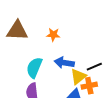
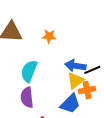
blue arrow: (64, 63) -> (75, 66), moved

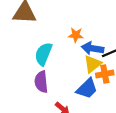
orange star: (49, 36) -> (76, 35), moved

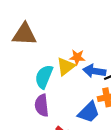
yellow triangle: (93, 64) -> (66, 66), moved

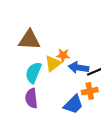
brown triangle: (24, 34) -> (29, 40), moved

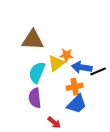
orange cross: (90, 91) -> (75, 87), moved

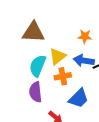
orange star: (66, 55) -> (85, 36), moved
orange cross: (75, 87) -> (63, 76), moved

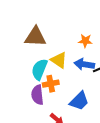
yellow triangle: (58, 56) -> (59, 60), turned -48
orange cross: (63, 76) -> (51, 84), moved

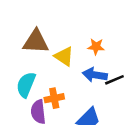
yellow triangle: (59, 60) -> (64, 56), moved
cyan semicircle: (39, 69) -> (26, 85), moved

